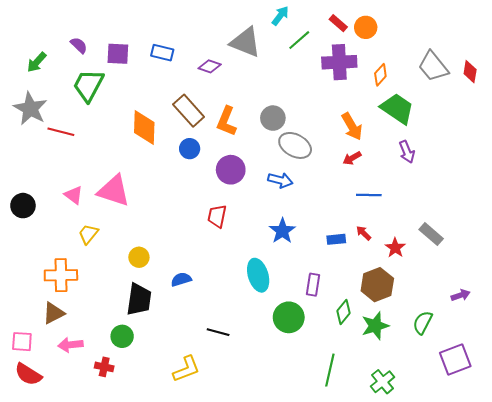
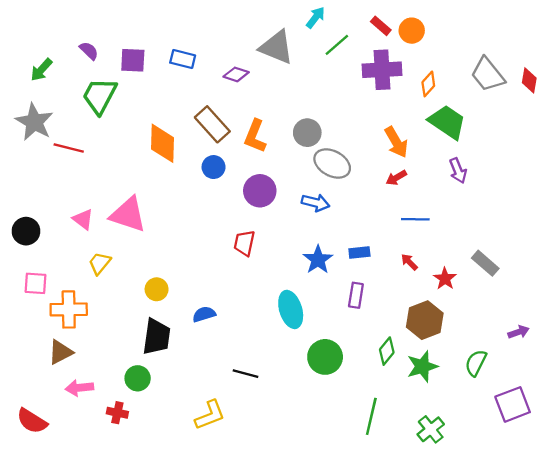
blue rectangle: (336, 239) -> (359, 253), moved
purple rectangle: (313, 285) -> (356, 295), moved
pink square: (22, 342) -> (35, 283), moved

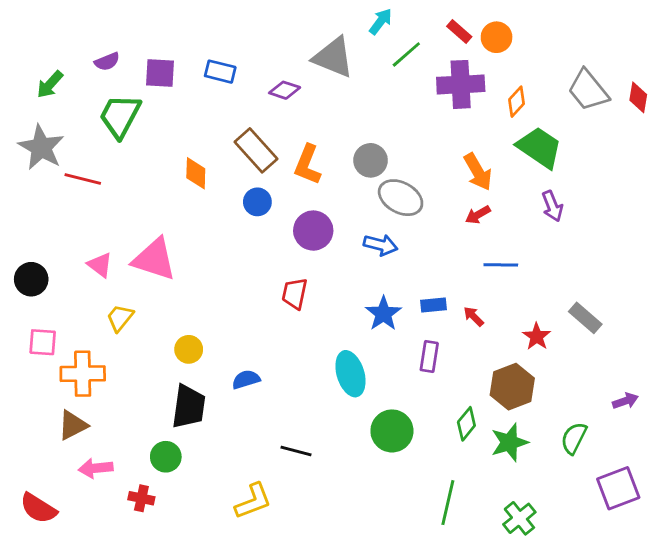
purple semicircle: (89, 51) -> (107, 62), turned 114
orange diamond: (162, 143) -> (196, 173), size x0.7
red arrow: (409, 262) -> (474, 316), moved

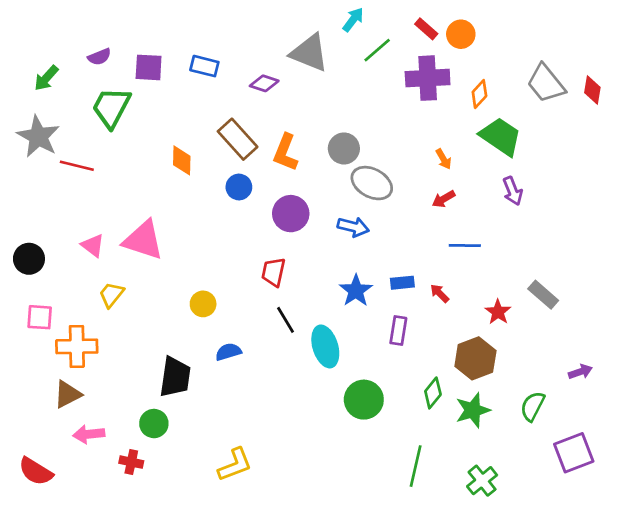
orange arrow: (478, 172) -> (444, 159), size x0.6
yellow circle: (189, 349) -> (203, 304), moved
black line: (296, 451) -> (285, 320), moved, turned 44

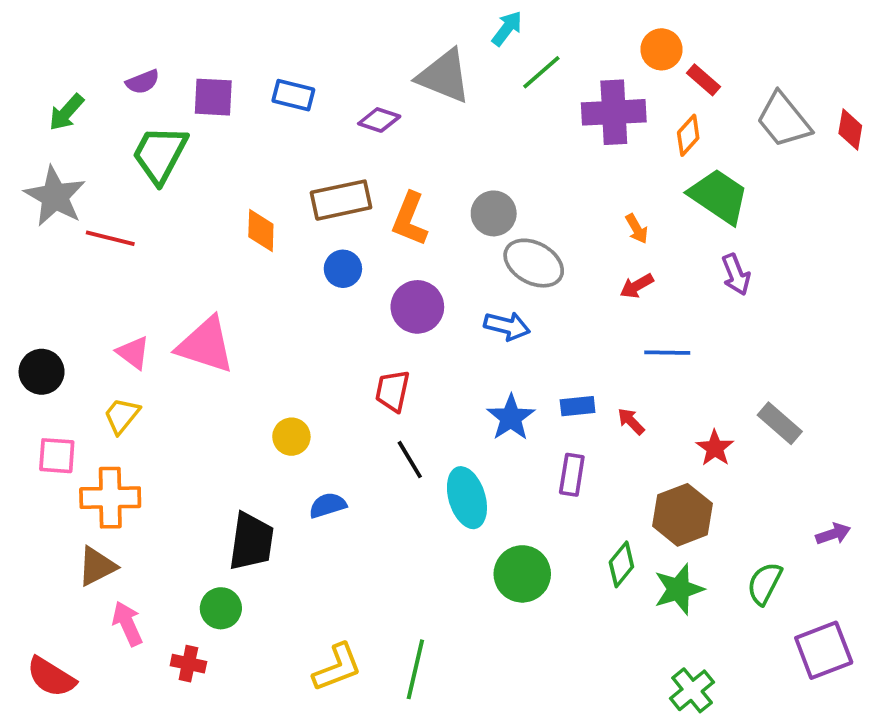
red rectangle: (426, 29) -> (703, 80), moved
brown rectangle: (238, 139) -> (341, 200), turned -60
yellow trapezoid: (111, 295) -> (122, 416), moved
pink arrow: (89, 434) -> (127, 624), turned 72
green line: (416, 466) -> (415, 669), moved

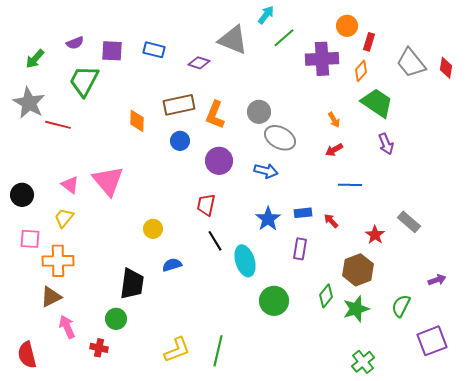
red rectangle: (703, 80) -> (369, 42), turned 66
pink triangle: (206, 345) -> (108, 181), turned 32
red semicircle: (51, 677) -> (27, 355), turned 44

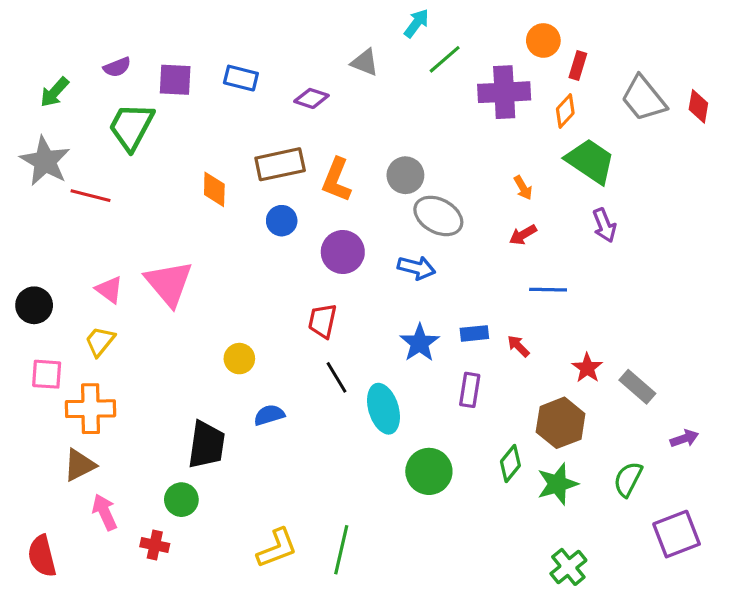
gray triangle: (233, 40) -> (365, 62), size x0.6
gray rectangle: (409, 222) -> (637, 387), moved

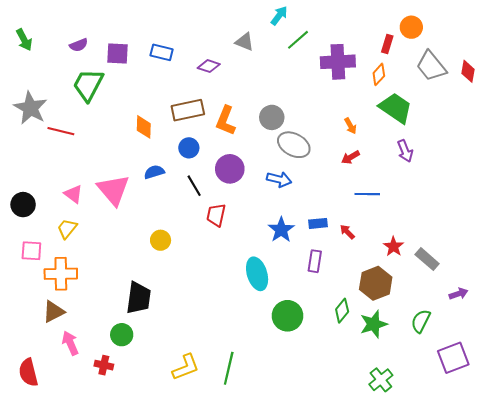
orange circle: (543, 40) -> (411, 27), moved
green arrow: (54, 92) -> (24, 40), moved, turned -70
black line: (337, 377) -> (194, 186), moved
blue semicircle: (269, 415) -> (154, 172), moved

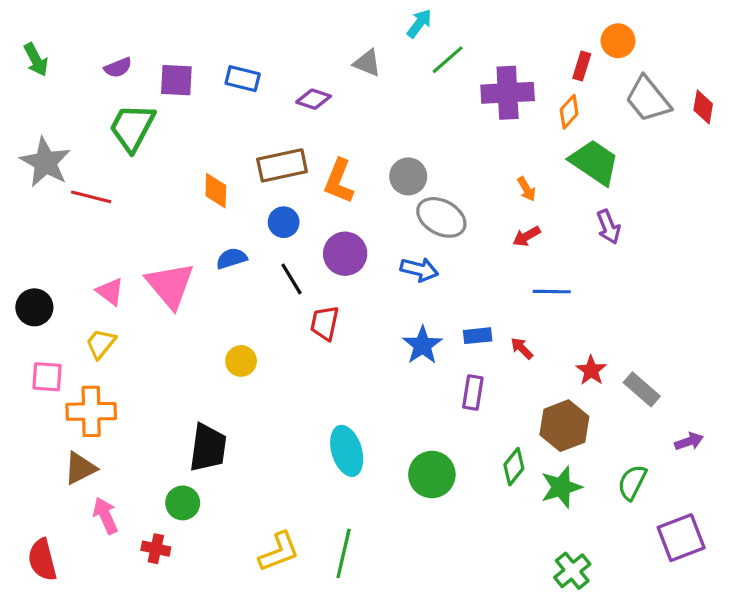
cyan ellipse: (257, 274) -> (347, 451), moved

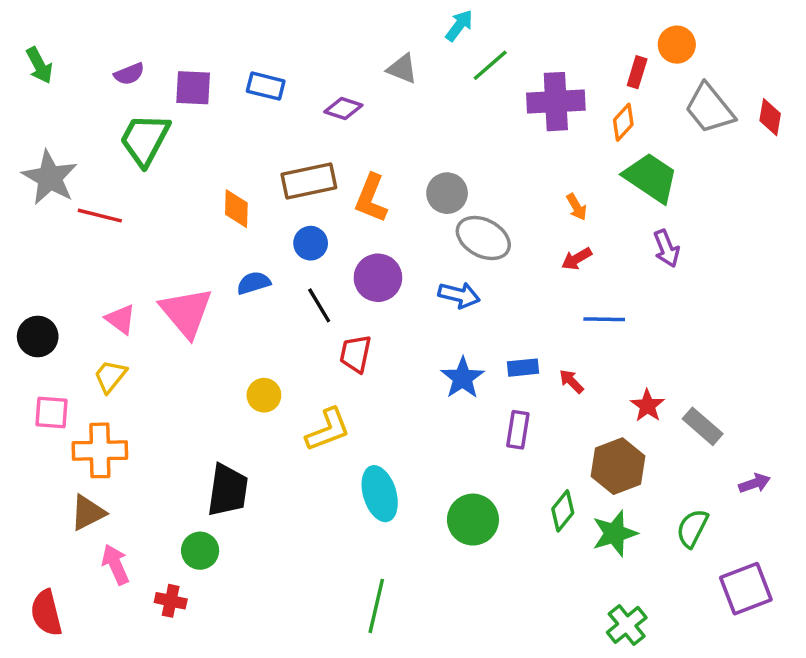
yellow L-shape: (279, 552) -> (328, 430), moved

